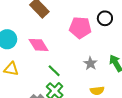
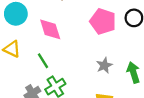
green line: (54, 71) -> (43, 61), moved

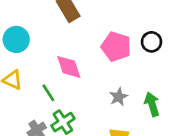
pink diamond: (50, 29) -> (69, 67), moved

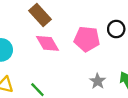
pink diamond: (69, 67) -> (47, 43), moved

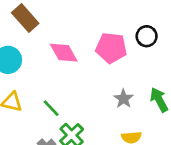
brown rectangle: (40, 15) -> (25, 18), moved

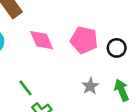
black circle: (147, 36) -> (117, 48), moved

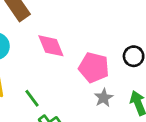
pink pentagon: (84, 40) -> (94, 68), moved

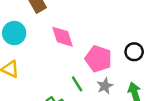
green line: (32, 98) -> (77, 84), moved

